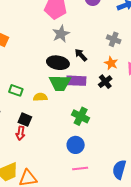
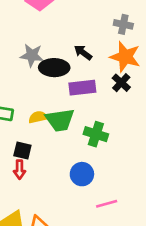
gray star: (61, 34) -> (32, 55), moved, turned -30
orange star: (111, 63) -> (125, 57), size x1.6
green trapezoid: (60, 83) -> (60, 120), moved
blue circle: (76, 145) -> (82, 174), moved

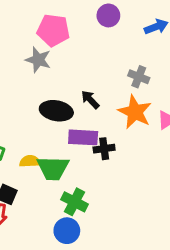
gray star: (32, 55) -> (38, 60), moved
black cross: (121, 83) -> (104, 149), moved, turned 30
green cross: (96, 134) -> (74, 202), moved

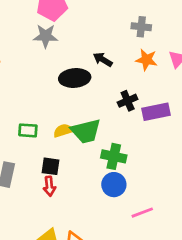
orange star: (135, 112) -> (146, 60), size x0.7
purple rectangle: (83, 137) -> (156, 112), moved

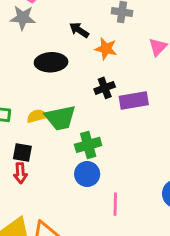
black arrow: (103, 60) -> (79, 30), moved
orange star: (146, 60) -> (106, 49), moved
green cross: (114, 156) -> (88, 145), turned -30
pink line: (142, 213) -> (115, 204), turned -70

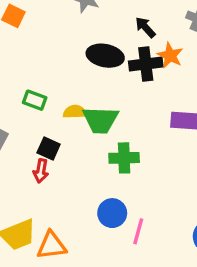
black cross: (105, 88) -> (146, 64), moved, size x1.4
blue circle: (87, 174) -> (112, 213), moved

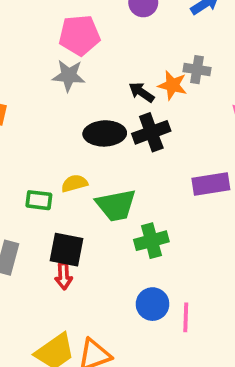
orange star: (170, 55) -> (172, 85), moved
yellow semicircle: (75, 112) -> (74, 183), moved
black square: (49, 149) -> (66, 250), size x1.4

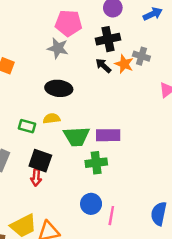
black cross: (151, 132) -> (108, 39), moved
black ellipse: (105, 133) -> (59, 88), moved
purple rectangle: (211, 184) -> (108, 135), moved

